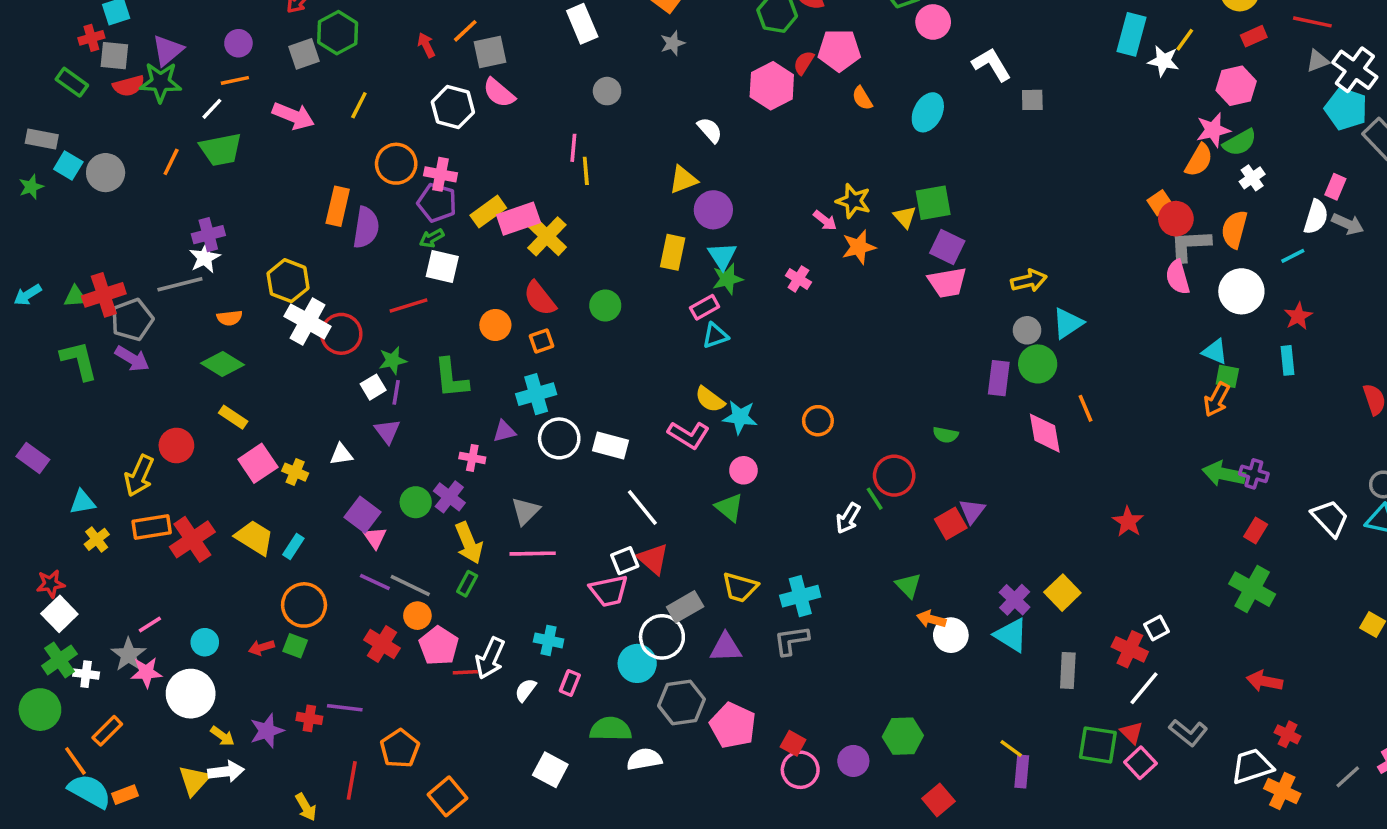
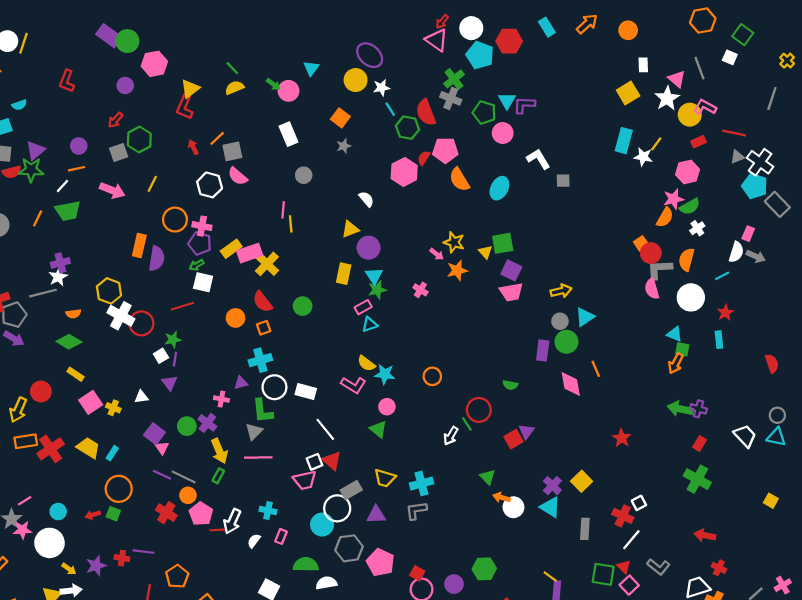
orange semicircle: (862, 98) -> (459, 180), size x1.6
green L-shape: (451, 378) -> (263, 411), moved

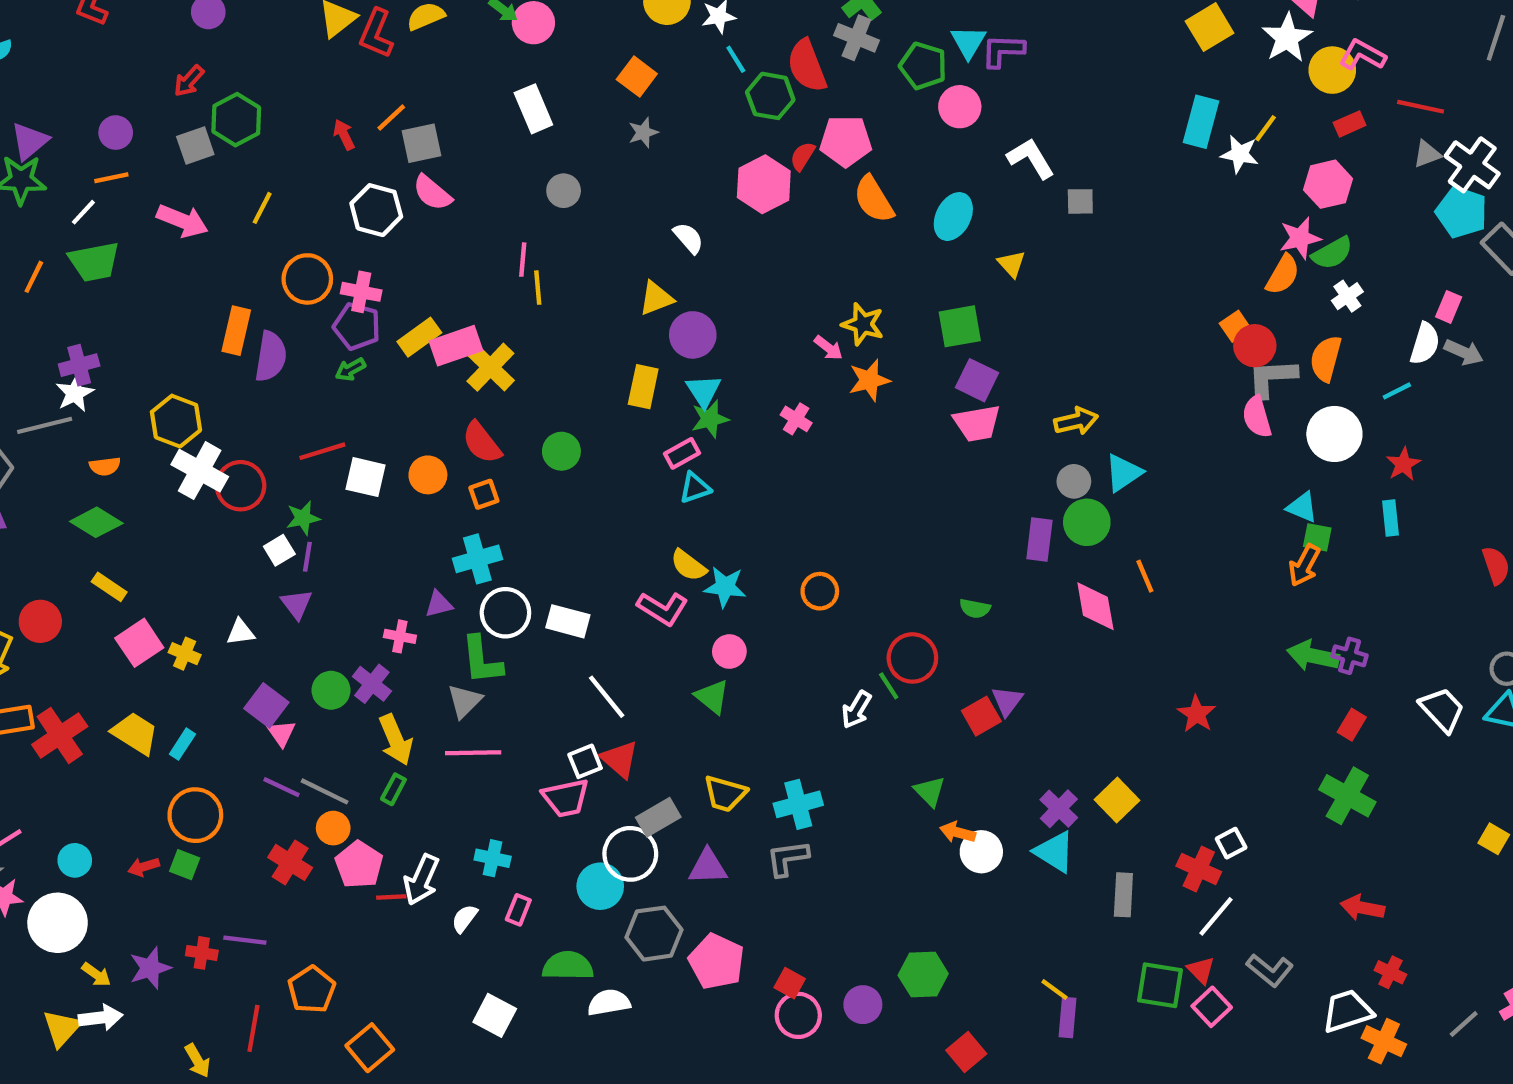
red L-shape: (185, 107) -> (376, 33), moved
yellow triangle: (485, 252) -> (1011, 264), moved
white square: (203, 282) -> (365, 477), moved

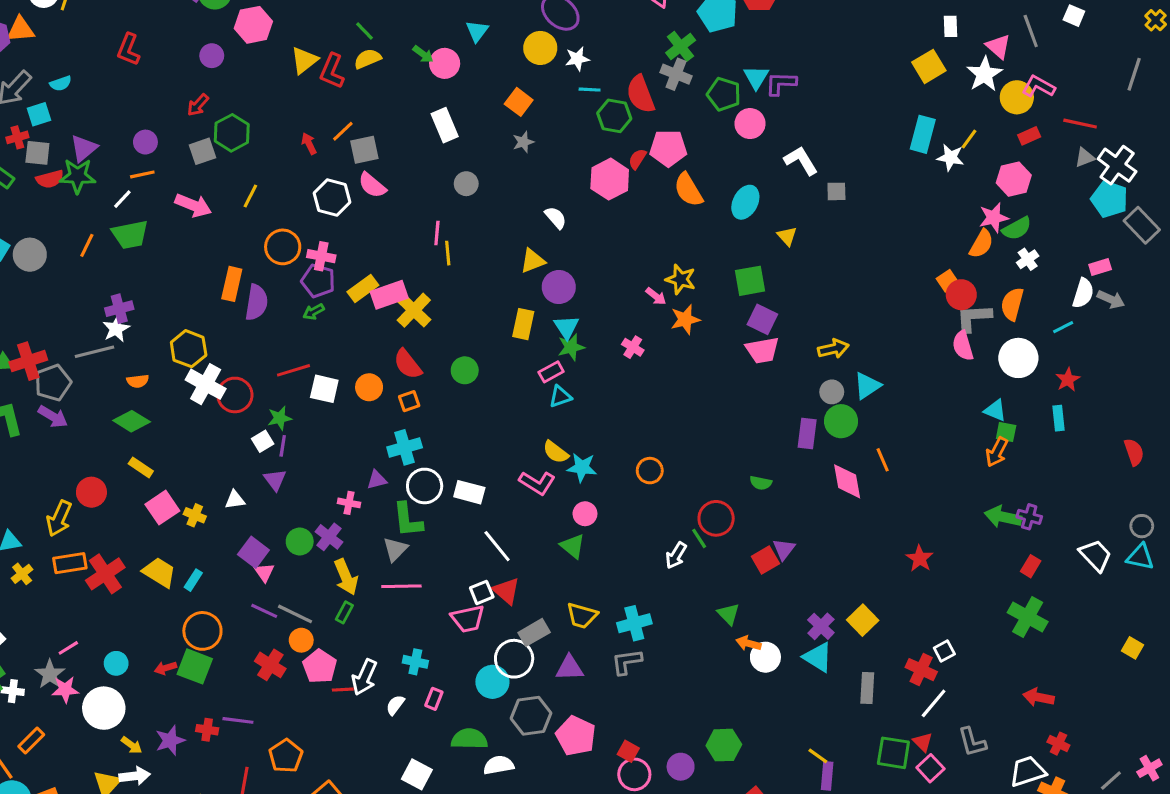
cyan line: (736, 59) -> (590, 90), turned -55
pink rectangle: (1449, 307) -> (1100, 267), turned 50
green square: (185, 865) -> (195, 666), size x1.6
gray L-shape: (1270, 970) -> (972, 742), turned 36

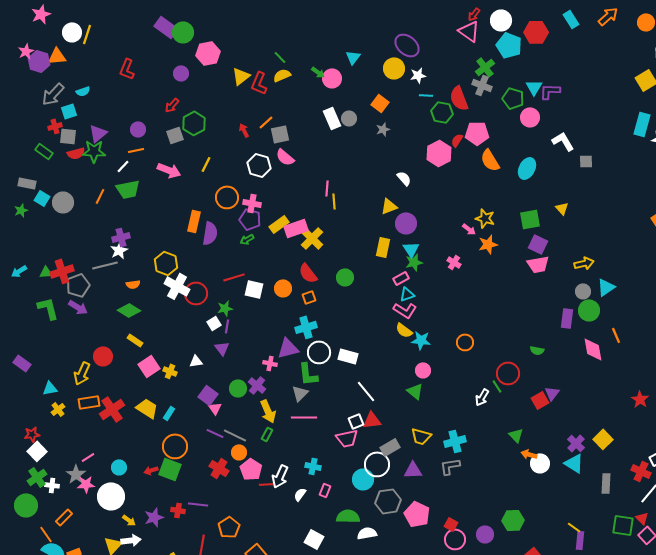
gray circle: (466, 184) -> (349, 118), moved
yellow triangle: (787, 236) -> (562, 208), moved
purple triangle: (377, 480) -> (288, 348), size x1.6
pink L-shape: (537, 483) -> (405, 310), moved
red triangle: (506, 591) -> (372, 420), turned -48

